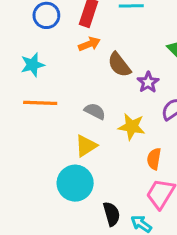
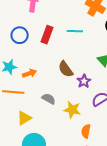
orange arrow: (89, 44) -> (30, 73), moved
yellow triangle: (86, 146) -> (24, 118), moved

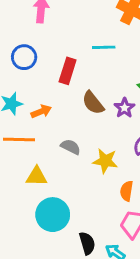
red rectangle: (47, 35) -> (68, 71), moved
purple star: (84, 81) -> (124, 108), moved
yellow triangle: (24, 118) -> (37, 176), turned 35

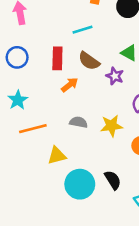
brown semicircle: (93, 103) -> (89, 61), moved
orange arrow: (41, 111) -> (70, 85), moved
black semicircle: (87, 243) -> (113, 180), moved

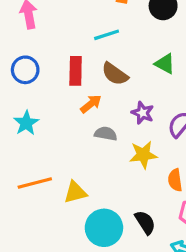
purple star: (115, 76) -> (143, 113), moved
gray semicircle: (78, 122) -> (106, 134), moved
orange line: (33, 129) -> (35, 183), moved

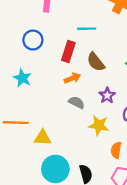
cyan line: (107, 35) -> (87, 29), moved
cyan star: (26, 123) -> (22, 78), turned -30

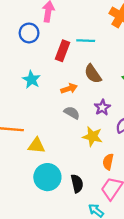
blue circle: (33, 40) -> (29, 33), moved
red rectangle: (68, 51) -> (63, 51), moved
cyan star: (22, 78) -> (31, 80), moved

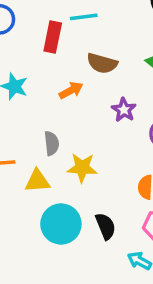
brown semicircle: (93, 74) -> (102, 63), turned -30
gray semicircle: (72, 113) -> (52, 143), moved, turned 63
yellow star: (92, 136) -> (82, 168), moved

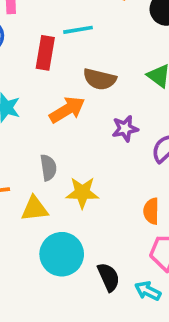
orange arrow: (71, 90) -> (67, 110), size x1.4
purple star: (124, 110) -> (125, 129), turned 30
black semicircle: (106, 226) -> (109, 277), moved

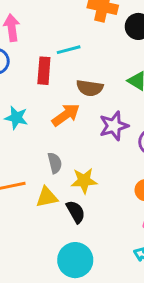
purple star: (125, 129) -> (114, 126), size x1.4
cyan circle: (62, 254) -> (75, 260), moved
black semicircle: (109, 277) -> (76, 212), moved

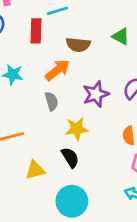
purple star: (114, 126) -> (96, 94), moved
gray semicircle: (55, 163) -> (51, 101), moved
yellow triangle: (47, 197) -> (35, 170), moved

